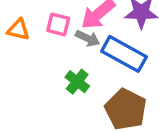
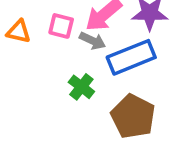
blue rectangle: (124, 54) -> (131, 57), turned -51

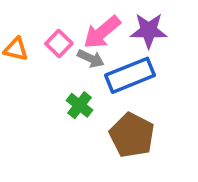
pink square: (61, 26) -> (59, 44), turned 30

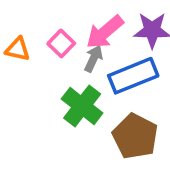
gray arrow: (91, 58) -> (93, 59), turned -90
green cross: (79, 105) -> (82, 106), size x1.5

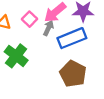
green cross: (82, 106) -> (16, 56), moved

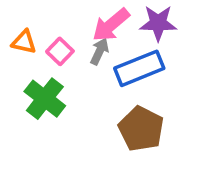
pink square: (29, 19) -> (60, 51), moved

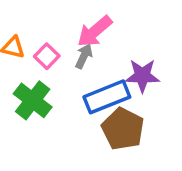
purple star: (158, 23) -> (142, 76), moved
blue rectangle: (139, 68) -> (107, 97), moved

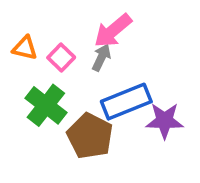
purple star: (142, 76) -> (165, 121), moved
brown pentagon: (123, 129) -> (90, 136), moved

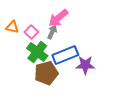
green cross: (46, 105) -> (37, 52), moved
brown pentagon: (90, 136) -> (46, 73), turned 30

